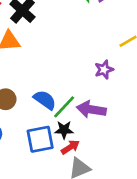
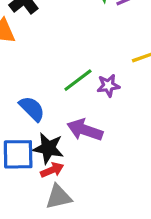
green line: (64, 107) -> (78, 80), moved
black star: (64, 130) -> (48, 148), size x1.4

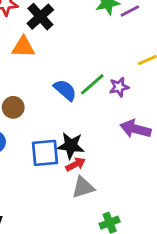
blue semicircle: (32, 109) -> (65, 90), moved
purple arrow: (85, 130) -> (135, 129), moved

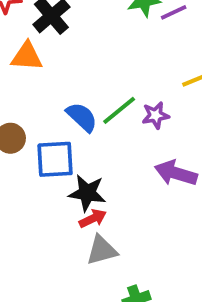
blue square: (45, 153) -> (55, 159), moved

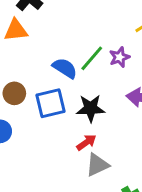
black star: (87, 193) -> (91, 108), moved

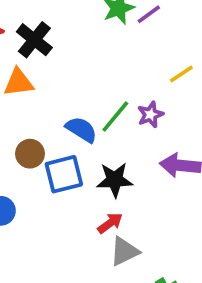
brown circle: (14, 93) -> (30, 154), moved

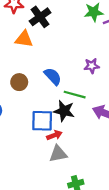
purple star: (150, 115) -> (92, 66), moved
green line: (115, 117) -> (75, 95), moved, turned 50
blue square: (64, 174) -> (42, 121), moved

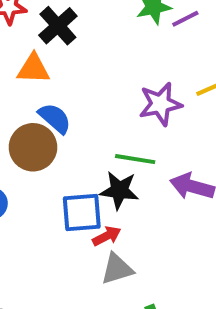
purple star: (92, 66) -> (160, 104), size x1.5
blue semicircle: (53, 76) -> (55, 118), moved
brown circle: (19, 82) -> (33, 147), size x1.5

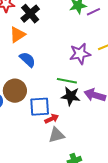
orange triangle: (33, 69) -> (17, 35), turned -36
brown circle: (33, 147) -> (15, 91), moved
black star: (119, 190) -> (71, 96), moved

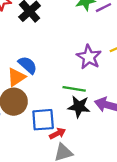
orange triangle: (17, 35) -> (16, 77), moved
purple star: (80, 54) -> (89, 57), turned -30

